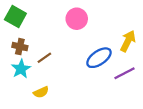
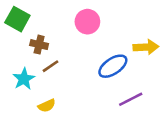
yellow arrow: (128, 41) -> (146, 47), turned 60
brown cross: (20, 47) -> (39, 45), moved
purple line: (125, 73) -> (131, 99), moved

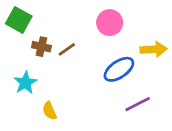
pink circle: (87, 22) -> (110, 23), moved
brown line: (51, 66) -> (67, 49), moved
yellow semicircle: (47, 106) -> (49, 111), turned 90

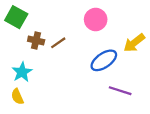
yellow arrow: (154, 49) -> (134, 43), turned 145
purple line: (138, 104) -> (120, 91), turned 45
yellow semicircle: (49, 111) -> (17, 97), moved

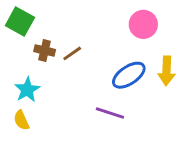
pink circle: (96, 19) -> (143, 24), moved
yellow arrow: (134, 43) -> (167, 71), moved, turned -50
purple line: (120, 91) -> (110, 113), moved

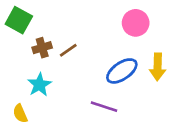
brown cross: (45, 51) -> (42, 48), turned -30
cyan star: (27, 90) -> (39, 85), moved

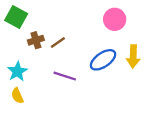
cyan star: (39, 85) -> (17, 71), moved
purple line: (104, 107) -> (65, 76), moved

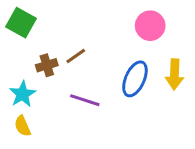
brown cross: (36, 40) -> (47, 65), moved
blue ellipse: (103, 60) -> (135, 79), turned -32

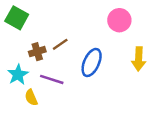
blue ellipse: (135, 79) -> (92, 62), moved
purple line: (85, 100) -> (52, 79), moved
yellow semicircle: (22, 126) -> (31, 98), moved

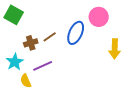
blue ellipse: (92, 62) -> (76, 33), moved
purple line: (52, 79) -> (43, 66), turned -42

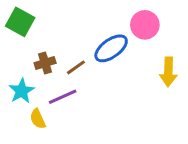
blue ellipse: (76, 33) -> (111, 48), turned 30
brown line: (50, 37) -> (76, 67), moved

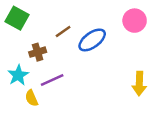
pink circle: (145, 25) -> (135, 21), moved
brown line: (76, 67) -> (63, 31), moved
yellow arrow: (168, 72) -> (139, 84), moved

